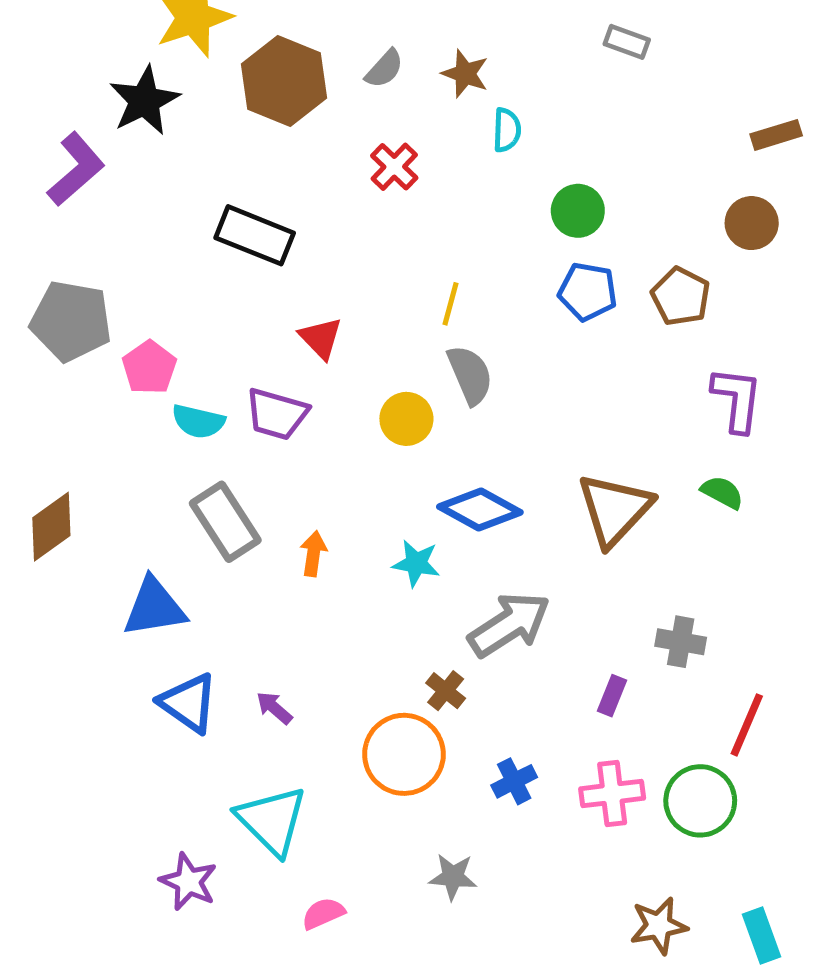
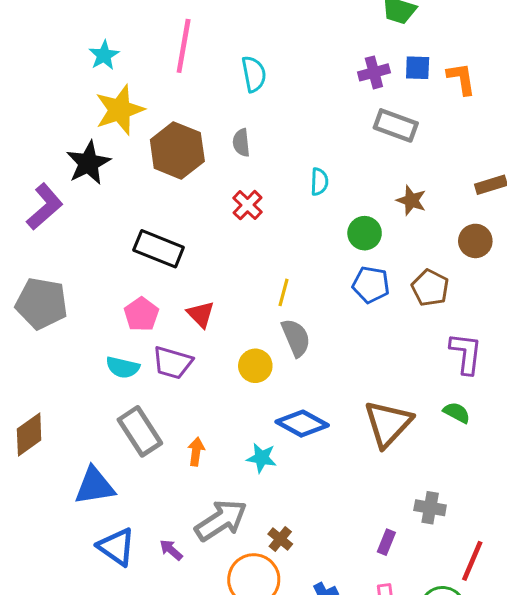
gray rectangle: (627, 42) -> (396, 125), size x1.5
gray semicircle: (384, 69) -> (241, 143), turned 132
brown star: (465, 74) -> (411, 200), moved
pink pentagon: (149, 367) -> (141, 314), moved
gray arrow: (509, 625) -> (221, 520), moved

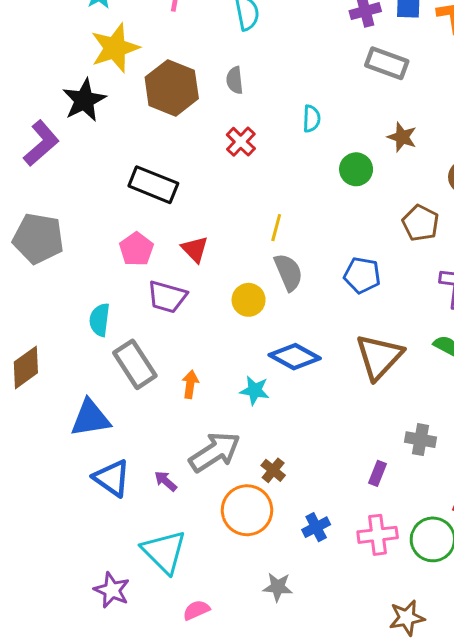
blue pentagon: (371, 285) -> (362, 275), moved
cyan semicircle: (123, 367) -> (100, 320), moved, turned 84

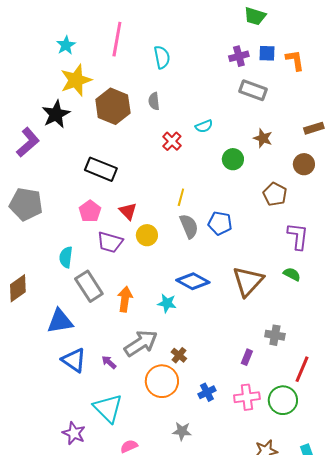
cyan semicircle: (311, 119) -> (204, 126), turned 66
red cross: (241, 142) -> (172, 141), moved
blue pentagon: (362, 275) -> (220, 223), moved
yellow circle: (249, 300) -> (147, 235), moved
orange arrow: (190, 384) -> (125, 299), size x1.4

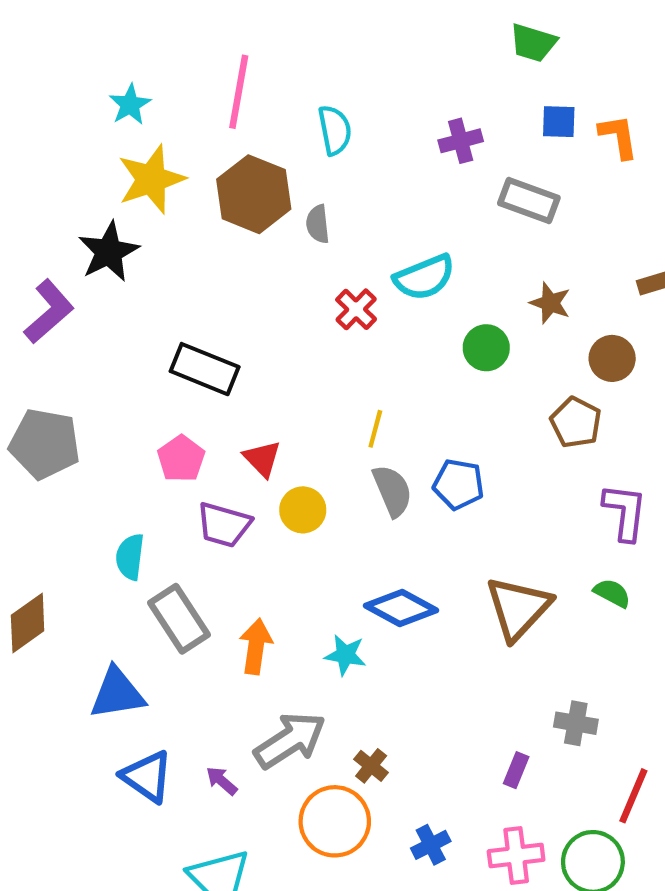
purple cross: (239, 56) -> (461, 141), moved
brown hexagon: (113, 106) -> (254, 194), moved
cyan semicircle: (204, 126) -> (424, 277), size x1.6
brown circle: (304, 164) -> (612, 358), moved

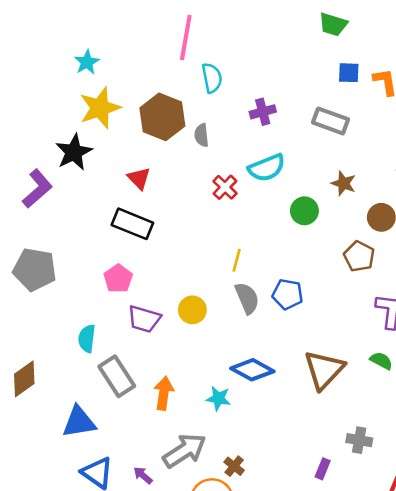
pink line: (239, 92) -> (186, 37), moved
purple cross: (461, 141) -> (263, 112), moved
red triangle: (262, 459) -> (139, 178), moved

